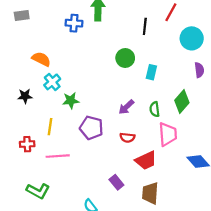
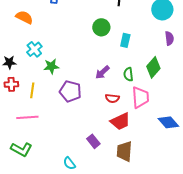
orange semicircle: (41, 59) -> (24, 17), moved
red semicircle: (127, 138) -> (112, 98), moved
red cross: (27, 144) -> (11, 84), moved
pink line: (58, 156) -> (27, 117), moved

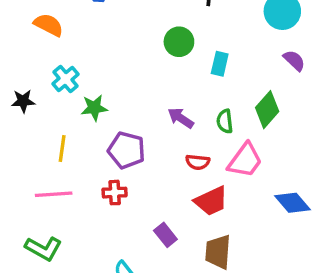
purple semicircle: (169, 38) -> (294, 60), turned -40
purple arrow: (102, 72) -> (181, 118), turned 77
red cross: (11, 84) -> (115, 193), moved
pink trapezoid: (140, 97) -> (245, 160), turned 40

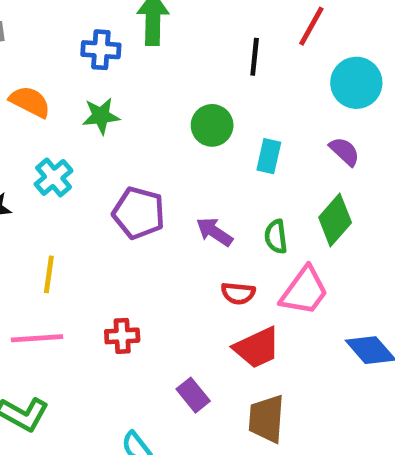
purple semicircle: (294, 60) -> (345, 151), moved
green star: (94, 108) -> (101, 116), moved
purple pentagon: (126, 150) -> (139, 213), moved

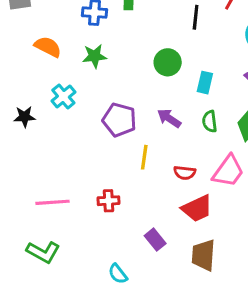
purple arrow: (214, 232) -> (169, 118), moved
green semicircle: (276, 237) -> (210, 121), moved
yellow line: (49, 274) -> (144, 157), moved

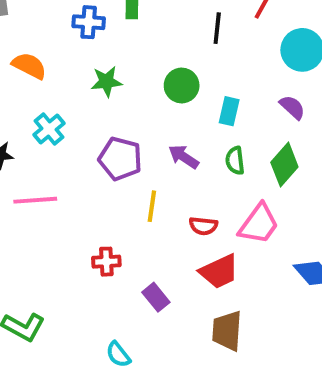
green star: (95, 56) -> (106, 82), moved
pink line: (53, 202) -> (35, 200), moved
purple rectangle: (155, 240) -> (156, 297), moved

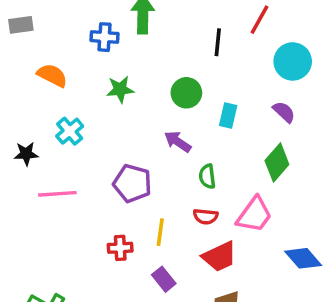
purple arrow: (184, 157) -> (178, 142), moved
purple pentagon: (120, 159) -> (132, 183), moved
green semicircle: (235, 161) -> (207, 176), moved
yellow line: (152, 206) -> (160, 232), moved

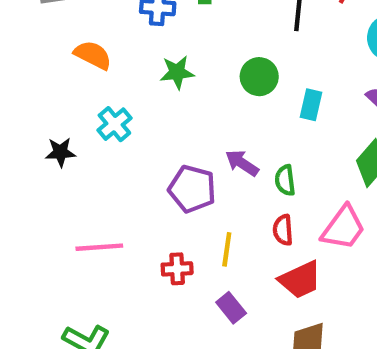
purple arrow: (178, 142) -> (242, 163), moved
pink line: (57, 194) -> (99, 247), moved
red semicircle: (206, 216) -> (283, 230), turned 80

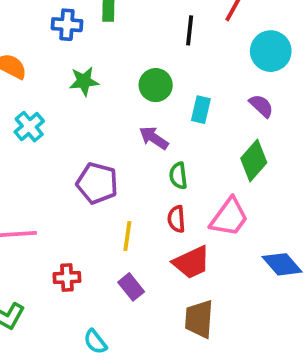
purple arrow: (242, 163) -> (154, 138), moved
red cross: (177, 269) -> (67, 278), moved

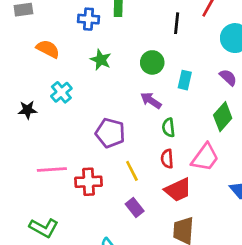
green star: (84, 81) -> (101, 60), turned 30
yellow line: (127, 236) -> (132, 171), turned -35
red cross: (67, 278) -> (89, 182), moved, size x1.4

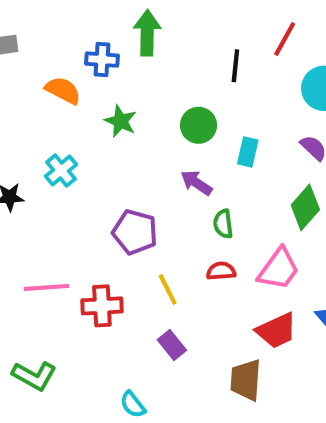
orange semicircle: (48, 49) -> (63, 90), moved
red semicircle: (167, 159) -> (221, 271), turned 90
red trapezoid: (178, 190) -> (277, 331), moved

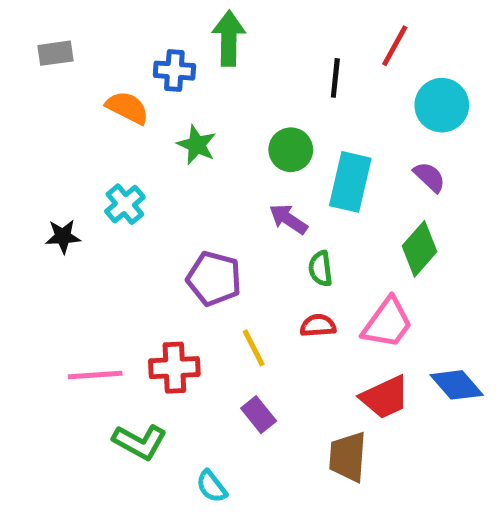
cyan rectangle: (248, 152) -> (350, 182), size x1.6
pink line: (47, 287) -> (95, 375), moved
green L-shape: (34, 376) -> (140, 442), moved

